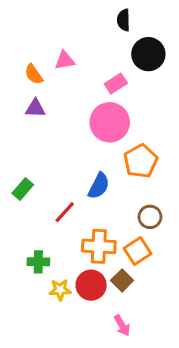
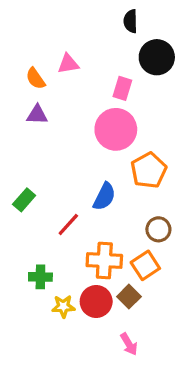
pink rectangle: (116, 84) -> (122, 88), turned -40

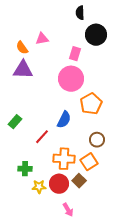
purple triangle: (37, 115) -> (23, 70), size x1.5
pink arrow: (129, 344) -> (68, 210), moved

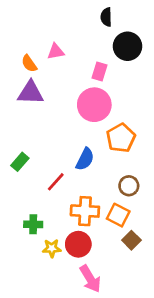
orange square: (89, 162) -> (118, 215), turned -30
brown square: (79, 181) -> (131, 240), moved
pink arrow: (68, 210) -> (90, 279), size x1.5

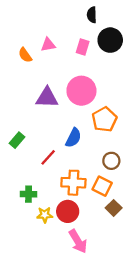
pink rectangle: (100, 71) -> (83, 47), moved
purple triangle: (30, 93) -> (47, 98), moved

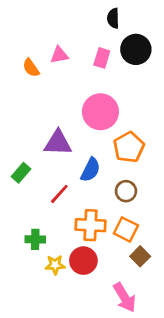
purple triangle: (47, 98) -> (58, 143), moved
brown circle: (111, 161) -> (126, 191), moved
pink arrow: (78, 241) -> (125, 297), moved

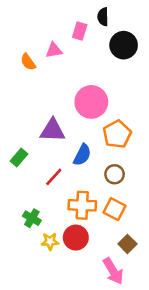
pink rectangle: (102, 58) -> (80, 31), moved
green cross: (35, 239) -> (32, 218), turned 30
brown square: (140, 256) -> (127, 244), moved

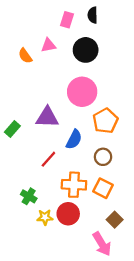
pink rectangle: (80, 31) -> (67, 20), moved
black circle: (124, 45) -> (86, 50), moved
green rectangle: (19, 157) -> (12, 129), moved

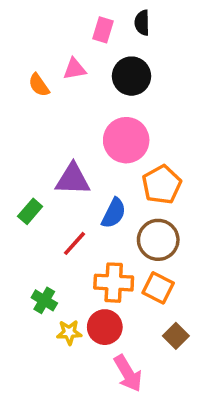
green rectangle: (12, 129) -> (30, 211), moved
brown circle: (103, 157) -> (158, 240), size x1.5
pink arrow: (102, 244) -> (128, 373), moved

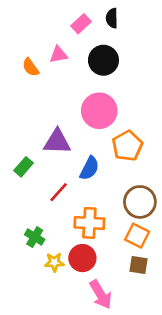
pink rectangle: (103, 30) -> (81, 24), turned 30
brown circle: (158, 240) -> (140, 202), moved
orange square: (158, 288) -> (137, 236), moved
brown square: (176, 336) -> (139, 265), turned -36

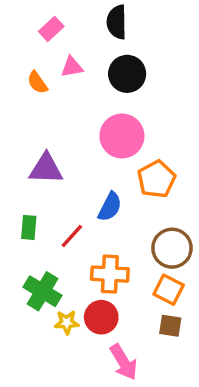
black semicircle: (112, 18) -> (117, 22), moved, size x1.4
pink rectangle: (81, 24) -> (51, 29), moved
purple triangle: (57, 142) -> (46, 169), moved
green rectangle: (23, 167) -> (29, 227), moved, turned -36
green cross: (35, 237) -> (43, 291), size x1.5

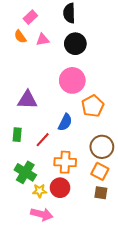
orange semicircle: (37, 82) -> (20, 37), moved
pink arrow: (124, 362) -> (42, 214), moved, turned -45

